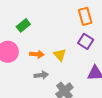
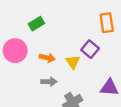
purple square: (86, 41) -> (90, 49), moved

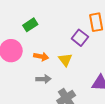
purple square: (90, 49) -> (80, 38), moved

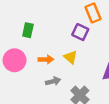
green rectangle: (30, 25) -> (28, 30), turned -32

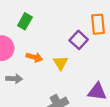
gray arrow: (53, 81) -> (14, 79), moved

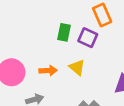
green rectangle: (25, 21) -> (64, 32), moved

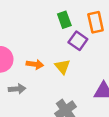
green rectangle: (64, 32) -> (64, 20), moved, turned -42

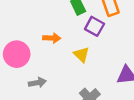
orange arrow: (35, 64) -> (52, 38), moved

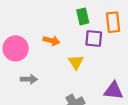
purple square: (94, 26) -> (94, 39), turned -36

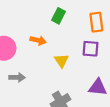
green rectangle: (83, 16) -> (58, 16), moved, turned 42
purple square: (94, 39) -> (90, 49), moved

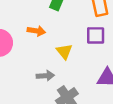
gray arrow: (17, 77) -> (45, 76), moved

